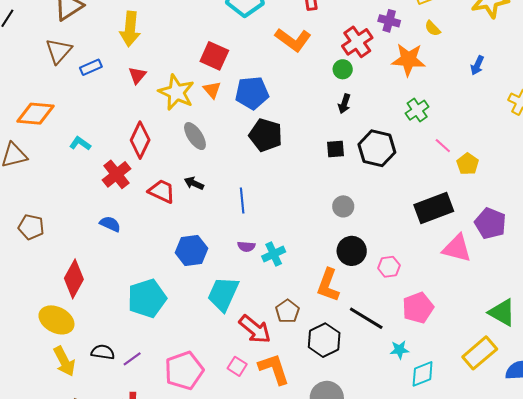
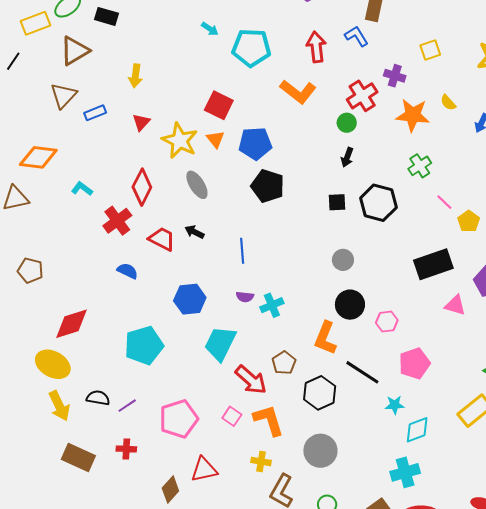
yellow semicircle: (433, 28) -> (448, 103), moved
yellow arrow: (130, 29) -> (135, 76), size x0.7
blue semicircle: (110, 224) -> (127, 271), moved
pink triangle: (457, 248) -> (455, 305), size x0.7
red diamond: (74, 279) -> (71, 324), turned 42

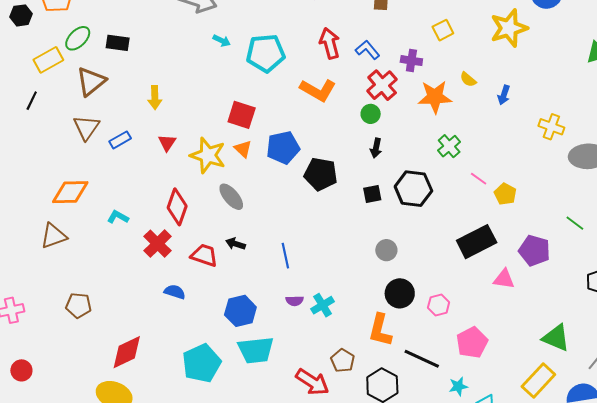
blue L-shape: (357, 36) -> (368, 50), moved
black pentagon: (268, 186) -> (321, 174), moved
cyan trapezoid: (220, 344) -> (256, 350), moved, turned -114

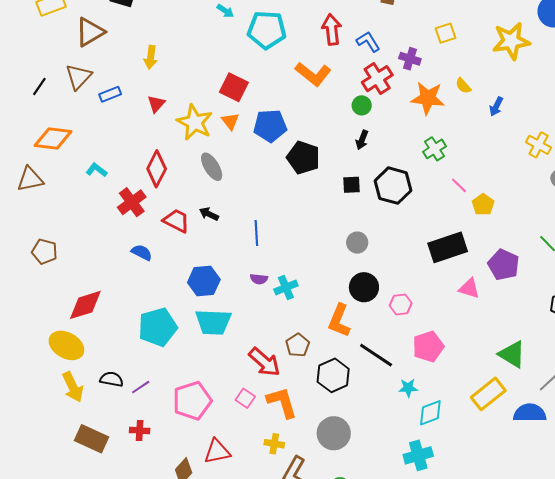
black line: (32, 101) -> (39, 87), moved

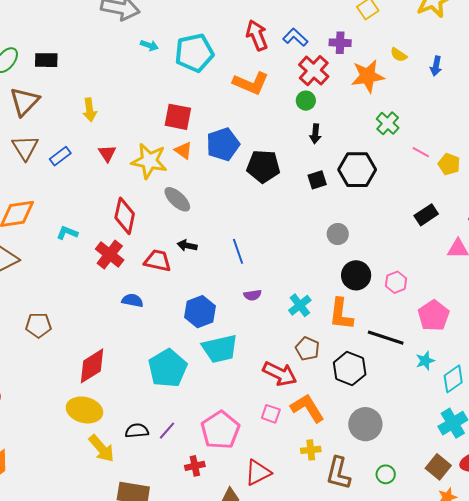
black rectangle: (448, 247) -> (426, 215), size x0.6
cyan cross: (286, 287) -> (300, 305), moved
red cross: (140, 430) -> (195, 466), moved

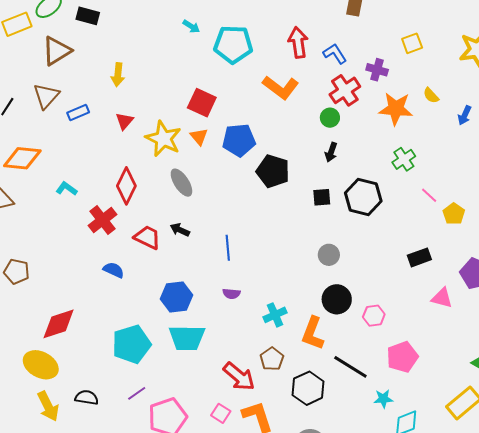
purple line: (167, 431) -> (137, 393), moved

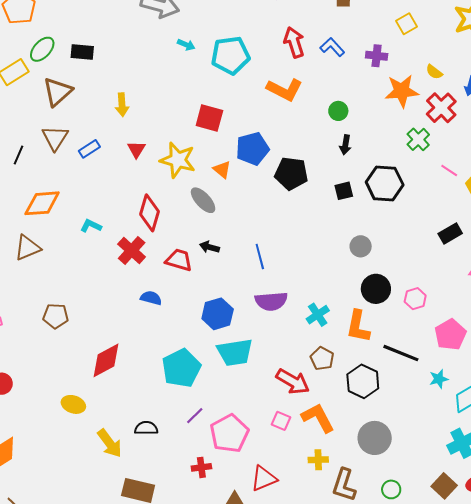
red cross: (345, 90) -> (441, 108), moved
orange triangle: (199, 137) -> (222, 170), moved
purple semicircle: (231, 294) -> (271, 301), size x1.8
yellow ellipse: (41, 365) -> (73, 404), moved, size x0.7

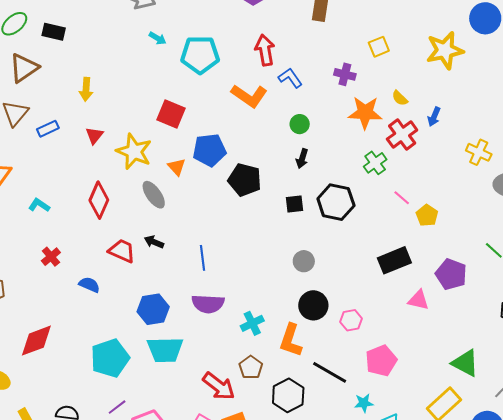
blue L-shape: (332, 47) -> (290, 78), moved
black rectangle: (450, 233) -> (394, 260), size x1.4
red cross: (132, 251) -> (51, 257), moved, size x0.7

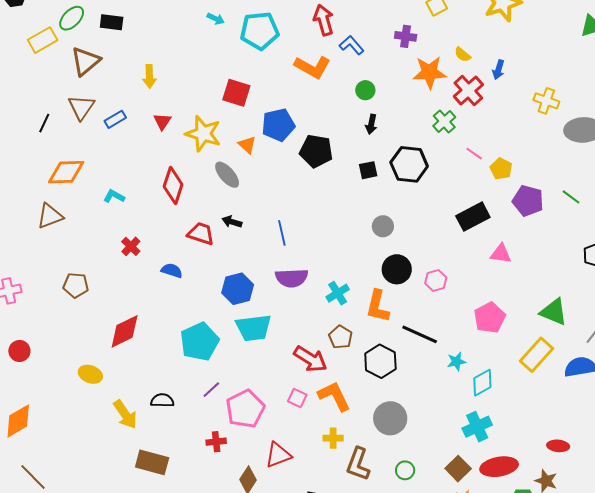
purple pentagon: (451, 274) -> (528, 201), moved
pink pentagon: (381, 361) -> (490, 318), moved

